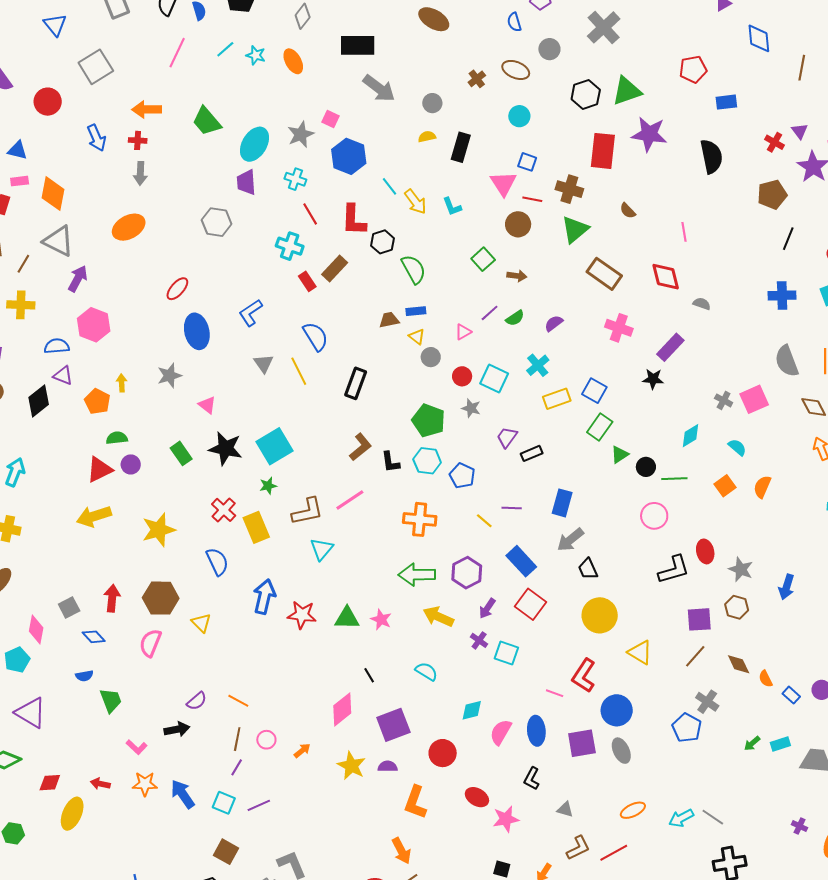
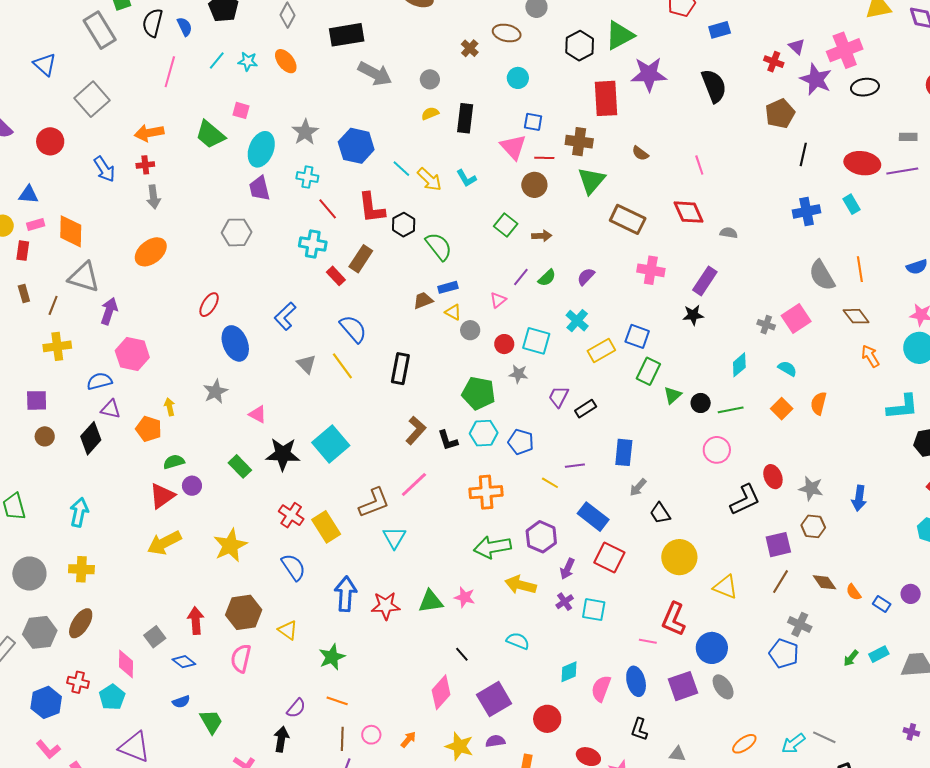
pink square: (330, 119) -> (241, 110), moved
green star: (268, 486) -> (332, 657), moved, size x1.5
gray arrow: (570, 540) -> (638, 487), size x0.7
purple cross: (479, 640) -> (565, 602), turned 30
black arrow: (177, 729) -> (281, 739), turned -60

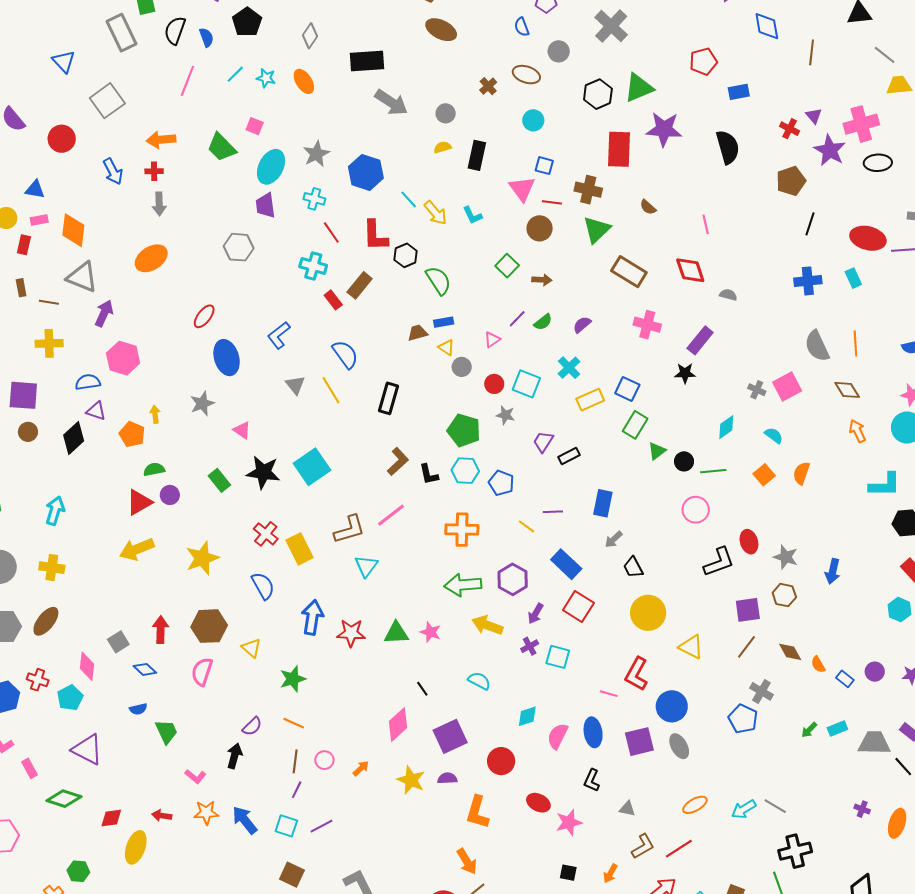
brown line: (53, 305) -> (49, 302), turned 72
purple square: (37, 400) -> (23, 395), size x1.4

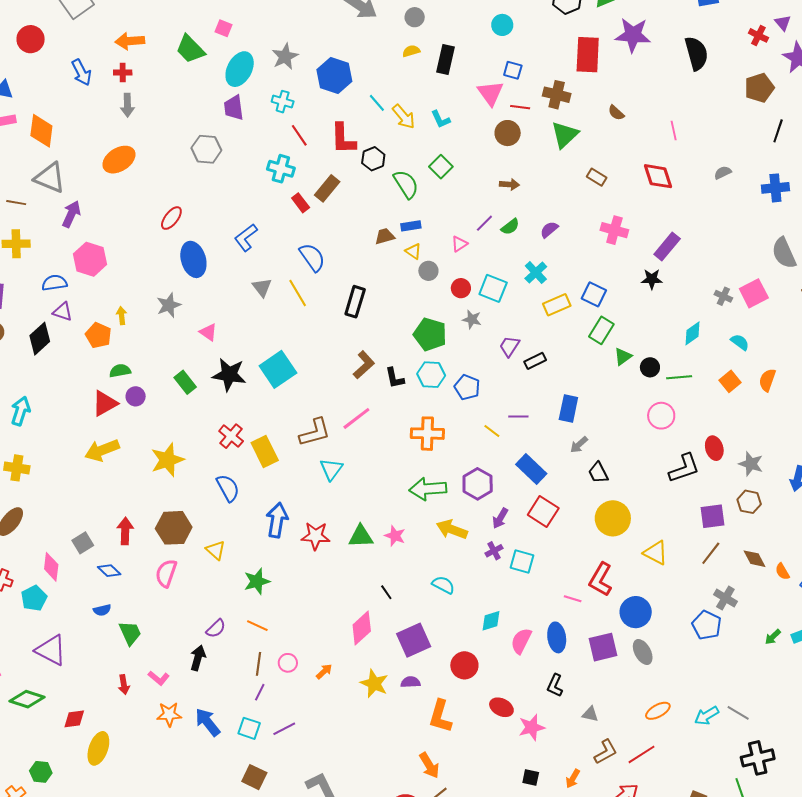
green square: (507, 266) -> (441, 167), moved
brown rectangle: (629, 272) -> (597, 177), size x0.6
gray semicircle: (728, 295) -> (723, 173), moved, turned -42
red arrow: (162, 816) -> (124, 685), moved, turned -108

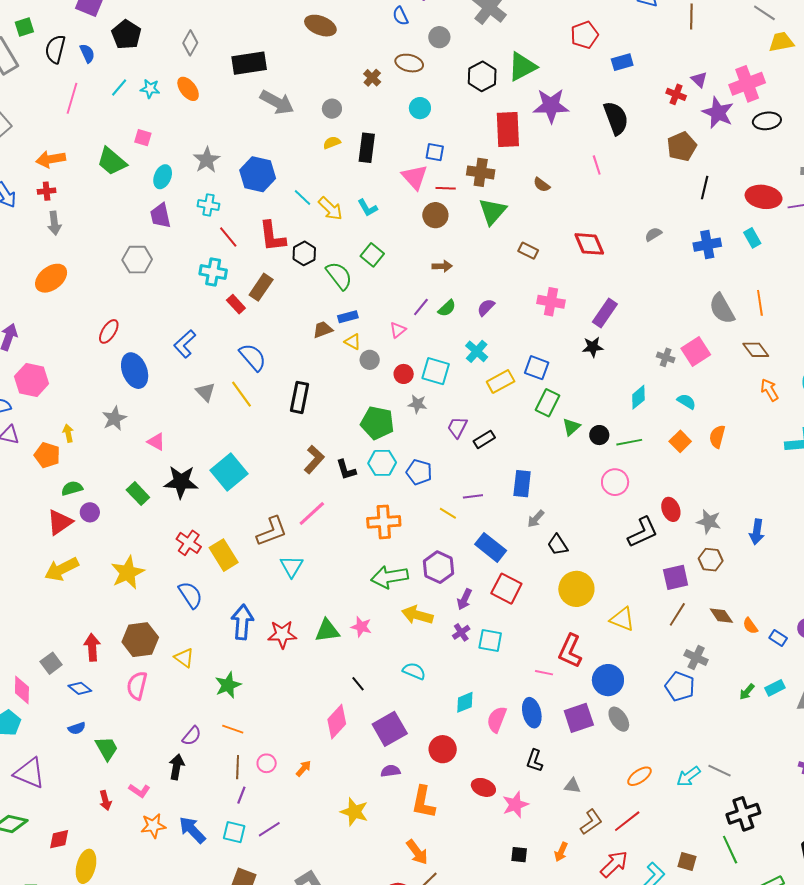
cyan ellipse: (240, 69) -> (163, 177), size x0.7
pink line: (674, 131) -> (597, 165), moved
yellow star: (374, 683) -> (354, 812), moved

